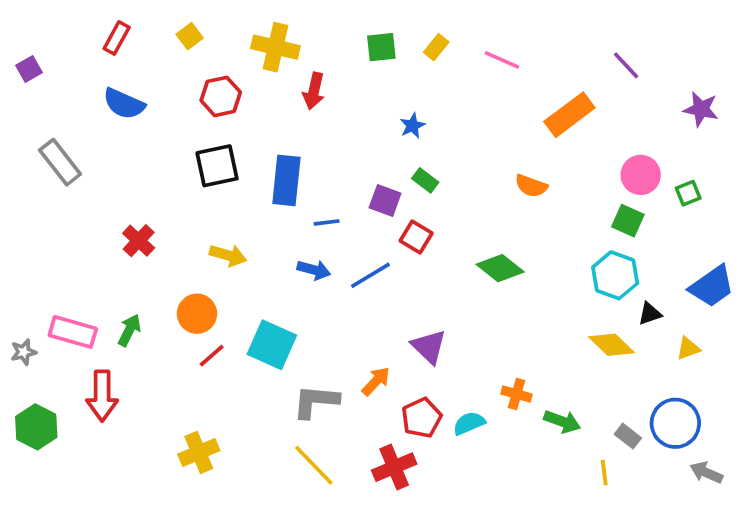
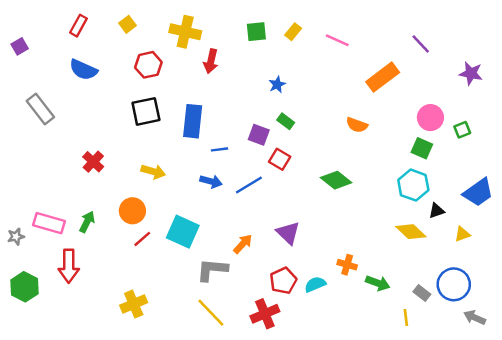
orange arrow: (376, 381) -> (243, 244), moved

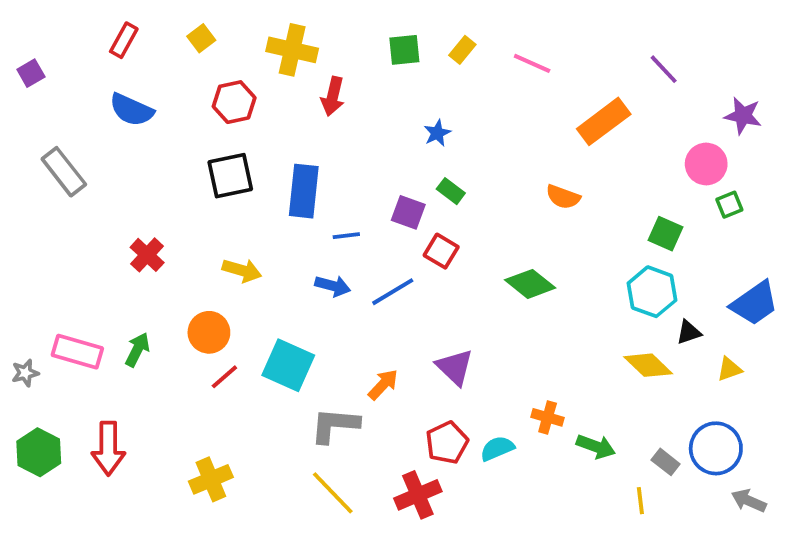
pink circle: (430, 118) -> (706, 164), moved
red arrow: (69, 266) -> (108, 448), moved

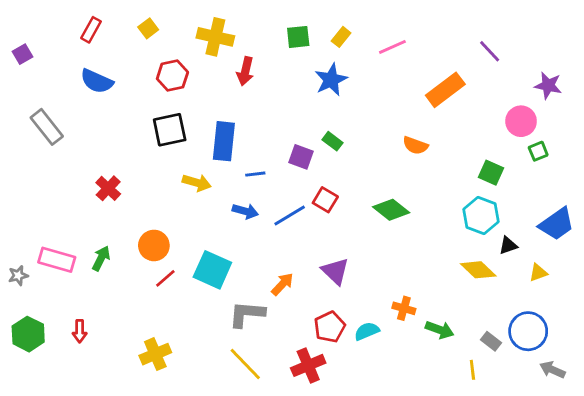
pink line: (532, 63) -> (392, 47), turned -48
blue star: (437, 133) -> (331, 80), moved, size x1.6
red square: (441, 251) -> (325, 200), moved
yellow arrow: (242, 270) -> (197, 183), moved
red arrow: (108, 448) -> (80, 331), size x0.6

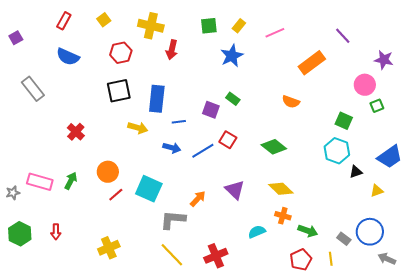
yellow diamond: (478, 270) -> (281, 189), moved
red pentagon: (330, 327) -> (301, 260), moved

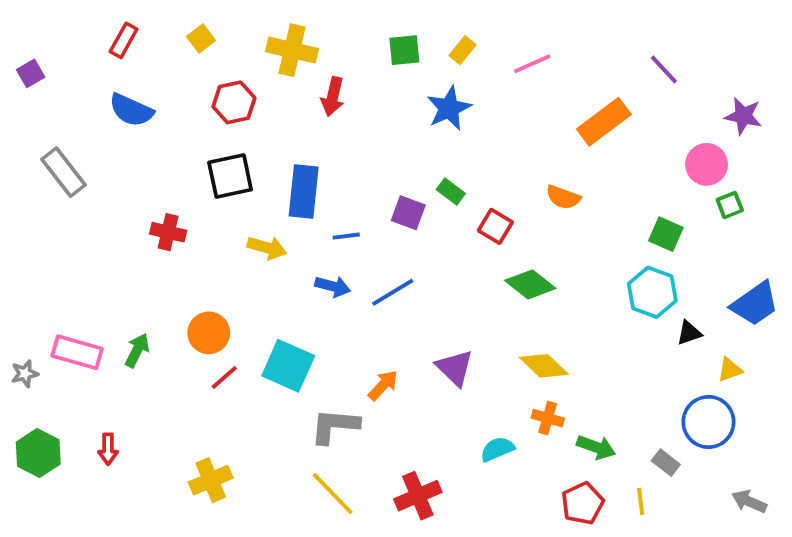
red cross: (76, 132) -> (168, 232), moved, turned -30
red square: (228, 140) -> (495, 226), moved
blue circle: (370, 232) -> (708, 422), moved

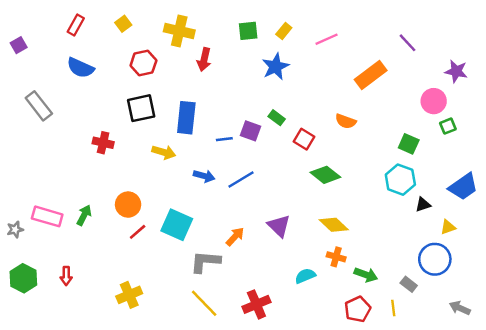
blue line: (346, 236) -> (224, 139), moved

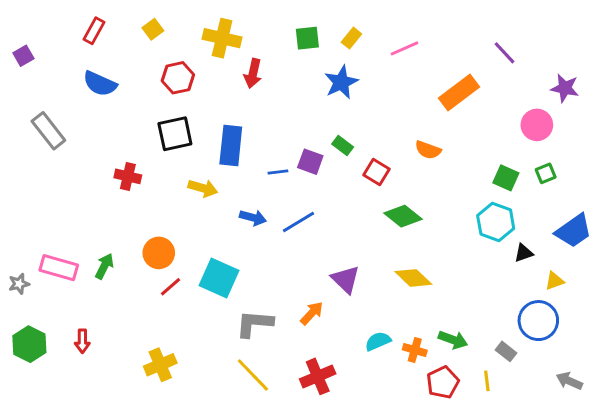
green square: (448, 126) -> (546, 173), moved
orange arrow: (235, 237) -> (312, 313), moved
orange cross: (336, 257) -> (415, 350), moved

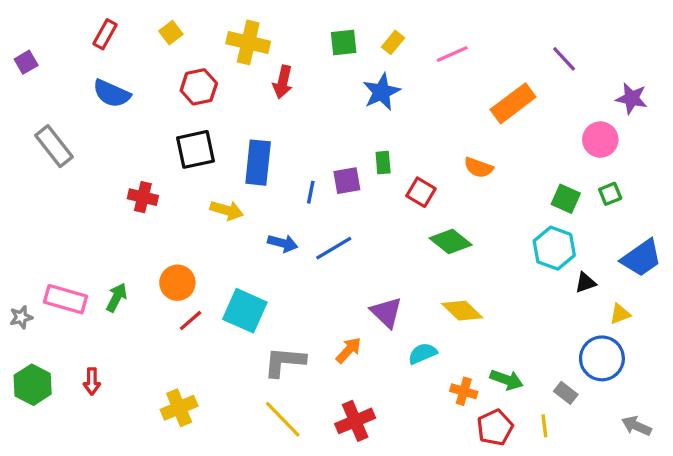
green rectangle: (343, 146) -> (383, 163), turned 48
purple square: (310, 162) -> (347, 181), turned -30
blue line: (278, 172) -> (311, 192), turned -72
cyan semicircle: (378, 341) -> (423, 353), moved

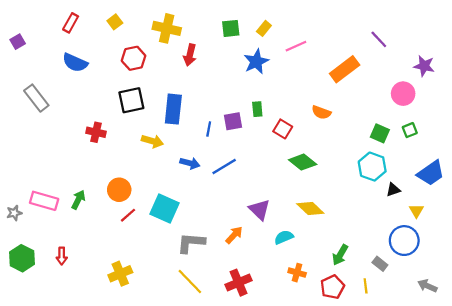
pink line: (452, 54) -> (296, 46), moved
yellow triangle: (620, 314) -> (416, 211), turned -40
green arrow: (507, 380) -> (340, 255), turned 100
orange cross: (464, 391) -> (297, 273), moved

